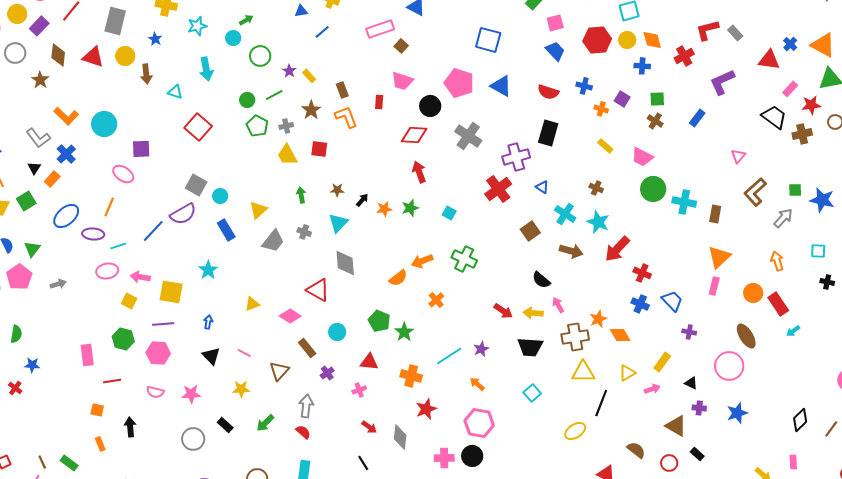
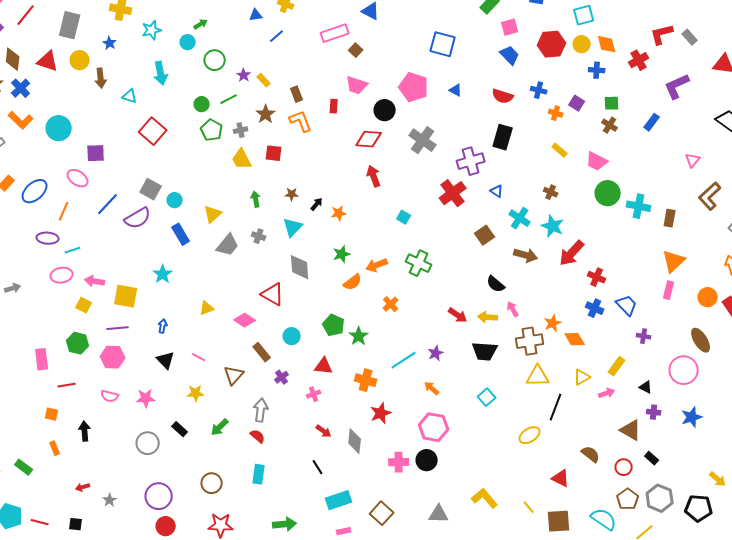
blue triangle: (501, 86) -> (456, 90), size x0.6
blue cross: (66, 154) -> (21, 88), moved
green star: (410, 208) -> (342, 254), moved
blue ellipse: (66, 216) -> (35, 191), moved
blue line: (153, 231) -> (108, 204), moved

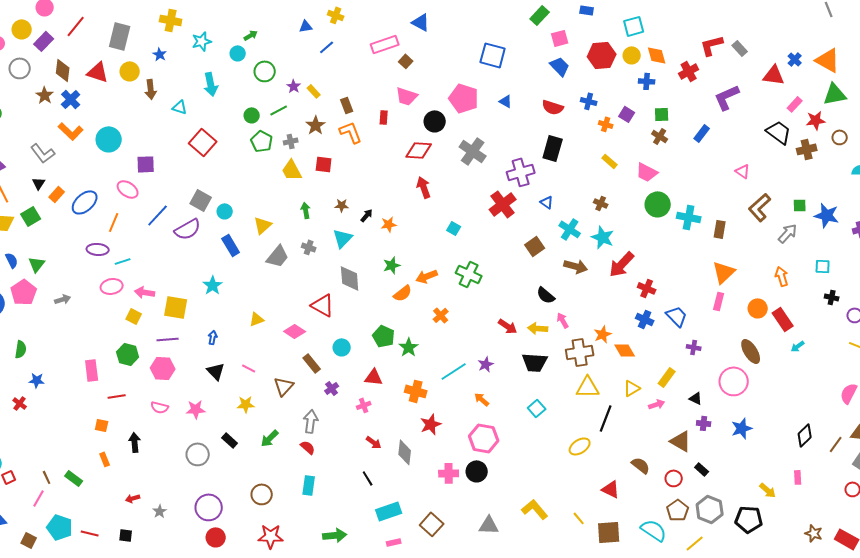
pink triangle: (693, 160) -> (743, 171), turned -35

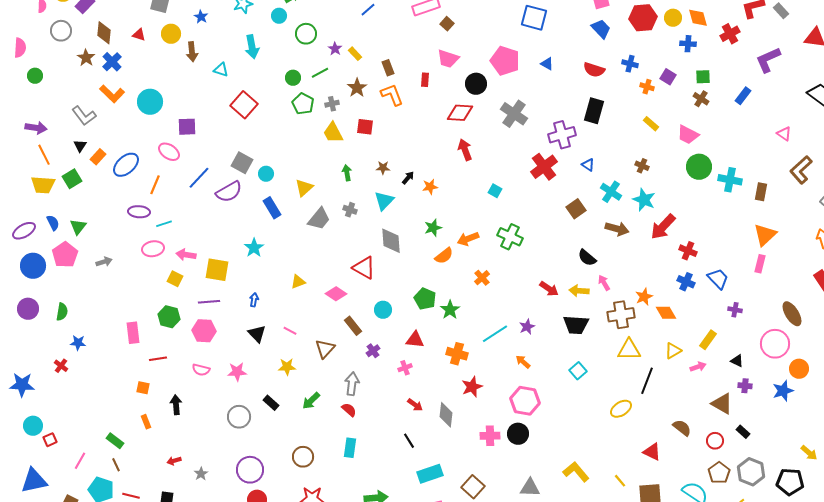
red triangle: (98, 72) -> (139, 35), size x0.6
orange circle: (758, 308) -> (799, 369), moved
brown line: (47, 477) -> (116, 465), moved

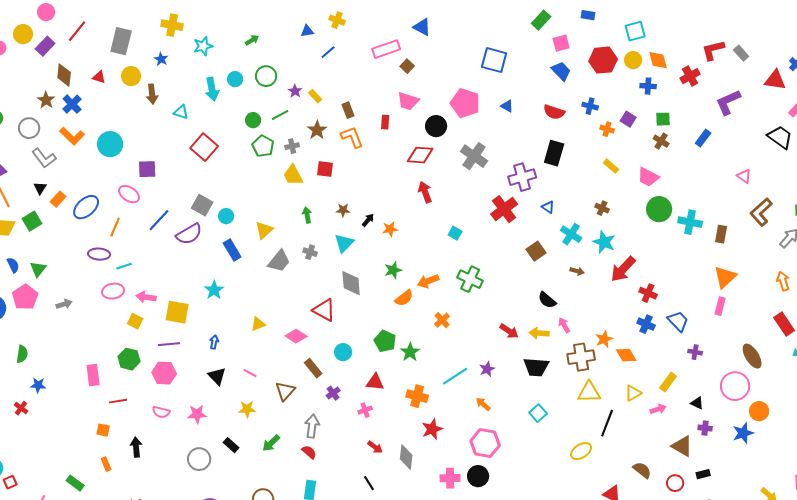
cyan circle: (279, 16) -> (235, 79), moved
gray circle: (61, 31) -> (29, 128), moved
brown arrow: (617, 229) -> (577, 271), size x0.6
black rectangle: (743, 432) -> (703, 474), turned -56

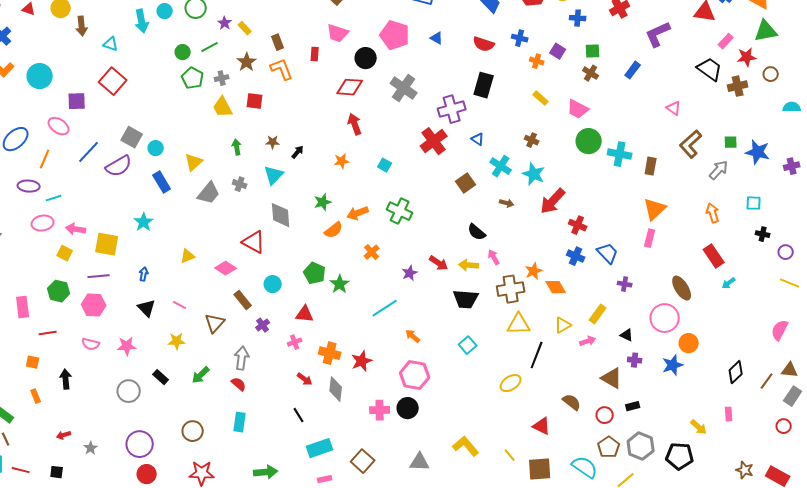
red square: (204, 147) -> (113, 81), moved
orange star: (390, 229) -> (342, 161), moved
purple star: (487, 369) -> (410, 273), moved
orange cross: (417, 396) -> (330, 353), moved

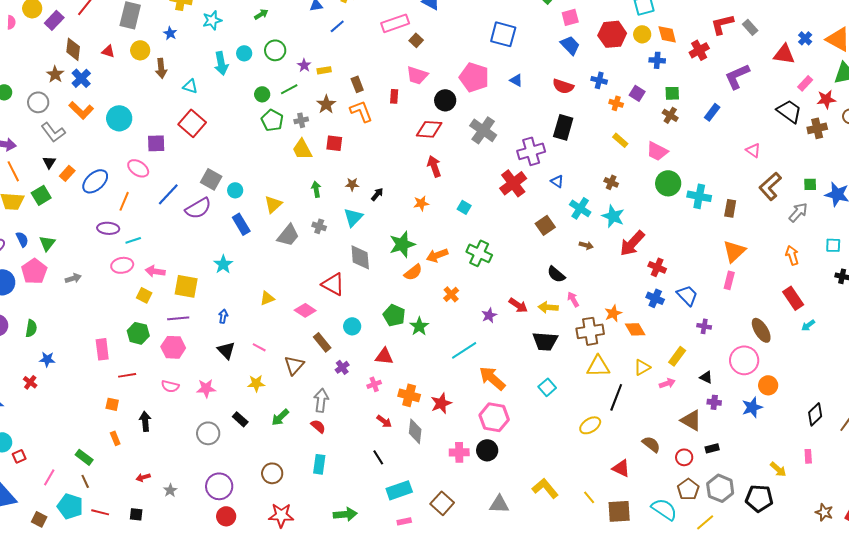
yellow rectangle: (245, 28) -> (324, 70), turned -56
green star: (323, 202) -> (402, 244), size x1.5
orange arrow: (413, 336) -> (492, 378), size x1.8

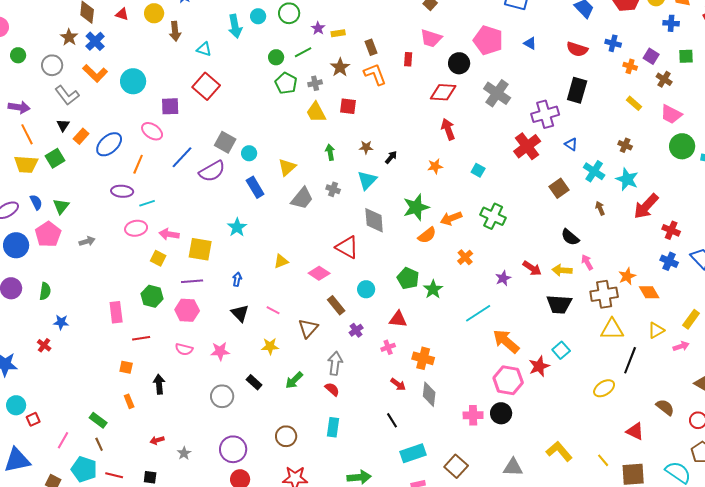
brown cross: (670, 115) -> (664, 79), moved
brown arrow: (586, 245) -> (600, 208), turned -128
red star: (441, 403) -> (539, 366), moved

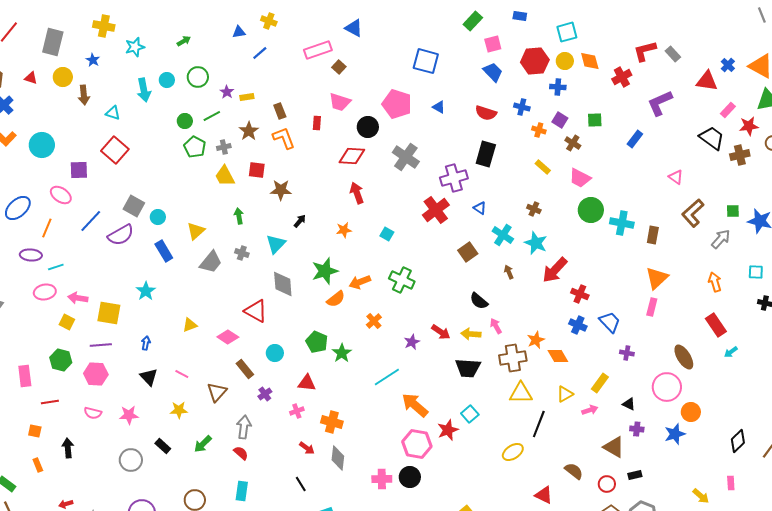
blue cross: (671, 23) -> (558, 87), moved
brown star: (366, 147) -> (281, 190), moved, size x1.5

